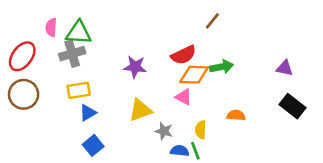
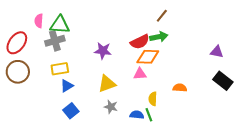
green arrow: (222, 67) -> (159, 37), moved
pink triangle: (184, 97) -> (140, 74), turned -32
gray star: (164, 131) -> (111, 107), moved

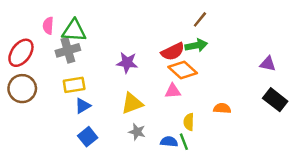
orange diamond: (148, 57) -> (183, 70), turned 40

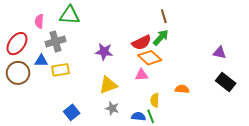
brown line: (200, 19) -> (164, 16), turned -56
green triangle: (74, 31) -> (70, 15), moved
green arrow: (196, 45) -> (161, 37), turned -36
blue triangle: (83, 106) -> (41, 61), moved, turned 32

